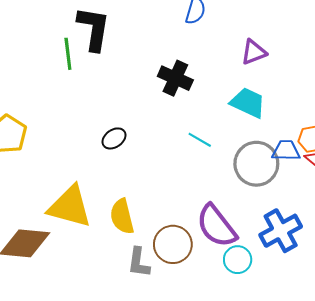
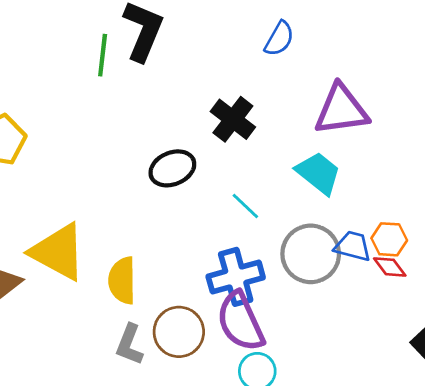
purple triangle: (254, 52) -> (341, 110), size x1.6
black ellipse: (114, 138) -> (172, 168), moved, size x1.4
blue cross: (281, 231) -> (236, 277), moved

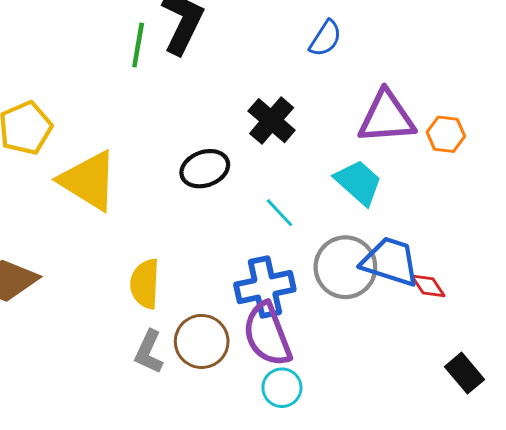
orange hexagon: (389, 239) -> (446, 134), moved
blue trapezoid: (353, 246) -> (390, 262), size x1.5
yellow triangle: (58, 252) -> (89, 181), moved

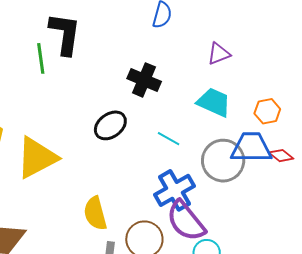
purple triangle: (387, 117) -> (219, 54), size x0.6
orange hexagon: (446, 134) -> (267, 111), moved
yellow triangle: (89, 181) -> (37, 158), turned -42

